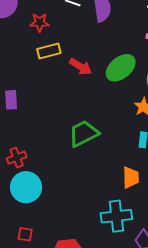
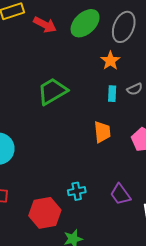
cyan cross: (116, 216) -> (77, 191), moved, size x0.6

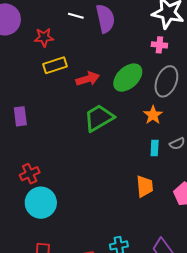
red arrow: (45, 25) -> (88, 79), turned -45
green trapezoid: (52, 91) -> (99, 118), moved

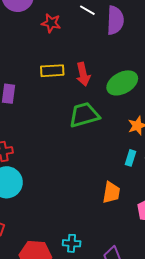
yellow rectangle: (55, 65) -> (52, 71), moved
red arrow: (88, 79) -> (83, 74), turned 80

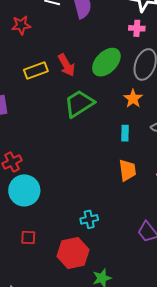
cyan rectangle: (130, 158) -> (125, 133), moved
cyan cross: (72, 243) -> (89, 219), moved

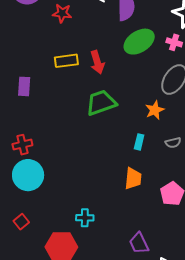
green ellipse: (106, 62) -> (139, 42), moved
red square: (28, 237) -> (21, 222), turned 35

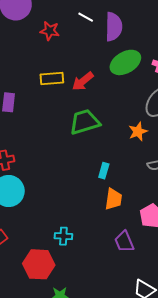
red arrow: (97, 62) -> (83, 81), turned 65
cyan rectangle: (139, 142) -> (104, 171), moved
purple trapezoid: (139, 243) -> (124, 242), moved

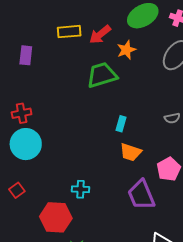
orange star: (138, 132) -> (126, 50), moved
orange trapezoid: (113, 199) -> (131, 152), turned 100
purple trapezoid: (124, 242) -> (141, 195), size x1.4

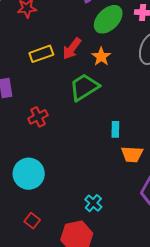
red cross: (22, 113) -> (38, 117), moved
cyan cross: (81, 189) -> (93, 203), turned -36

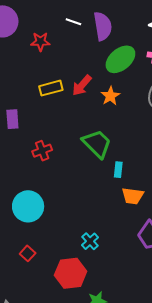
green trapezoid: (84, 87) -> (97, 144), moved, turned 72

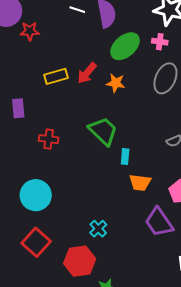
red star: (40, 42) -> (30, 31), moved
orange star: (110, 96) -> (116, 83), turned -30
red cross: (42, 151) -> (49, 139), turned 30
red square: (28, 253) -> (36, 242), size x1.8

